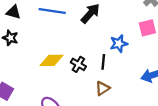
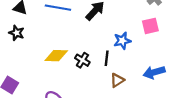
brown triangle: (102, 88) -> (117, 80), moved

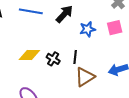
blue star: (122, 41) -> (88, 29), moved
brown triangle: (117, 80) -> (85, 77), size x1.5

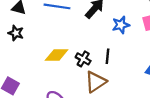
brown triangle: (85, 77) -> (96, 82), moved

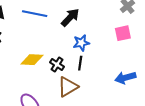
blue star: (121, 25) -> (81, 43), moved

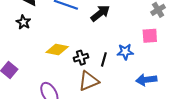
blue star: (81, 43) -> (125, 52), moved
black cross: (57, 65) -> (81, 58), turned 32

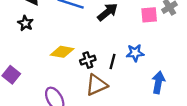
pink square: (150, 36) -> (149, 15), moved
blue arrow: (146, 80) -> (158, 82), turned 108

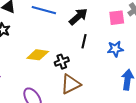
blue star: (135, 53) -> (115, 49), moved
black line: (113, 62) -> (84, 41), moved

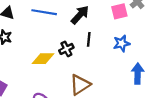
black cross: (62, 62) -> (66, 49), moved

